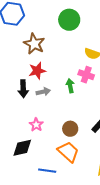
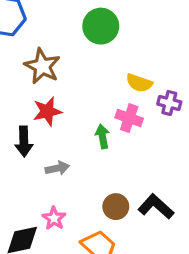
gray arrow: (43, 92) -> (57, 168), moved
pink star: (36, 125) -> (54, 218), moved
brown circle: (70, 129) -> (116, 207), moved

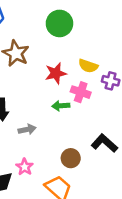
red star: (47, 111) -> (56, 73), moved
green arrow: (102, 136) -> (61, 106), turned -84
black L-shape: (156, 207) -> (104, 143), moved

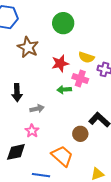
brown circle: (71, 158) -> (80, 134), moved
pink star: (25, 167) -> (32, 131), moved

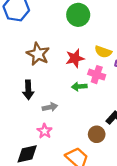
brown star: (28, 47) -> (38, 54), moved

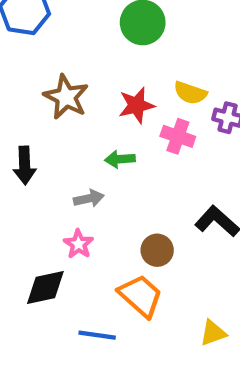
green arrow: (79, 87) -> (120, 159), moved
black arrow: (28, 90) -> (25, 165), moved
brown circle: (97, 134) -> (157, 250), moved

